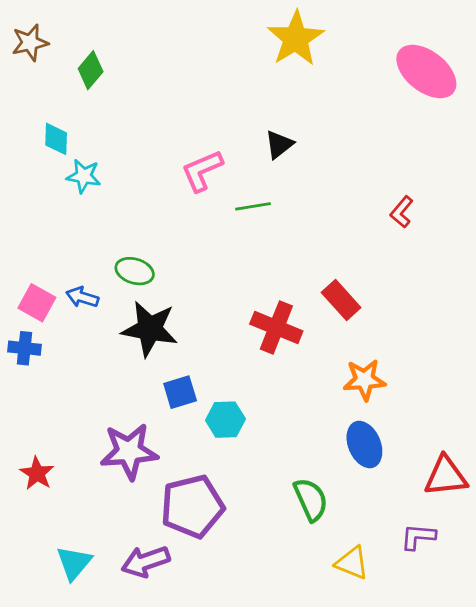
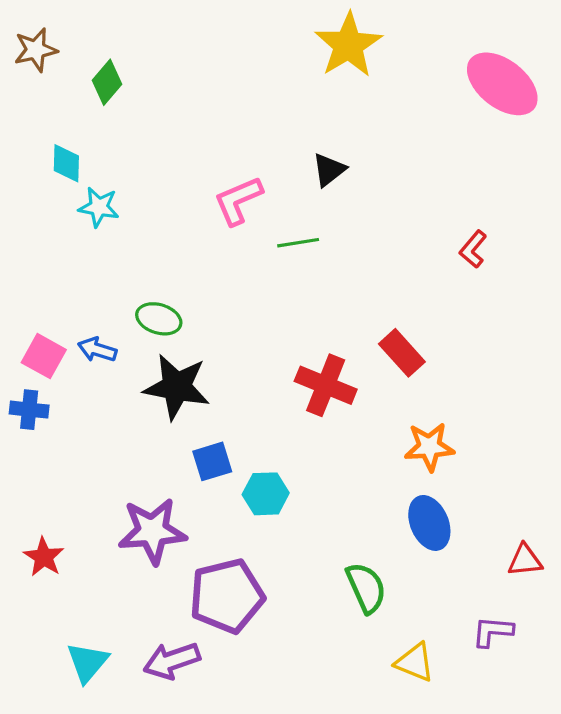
red triangle: (446, 476) -> (525, 560), size x0.7

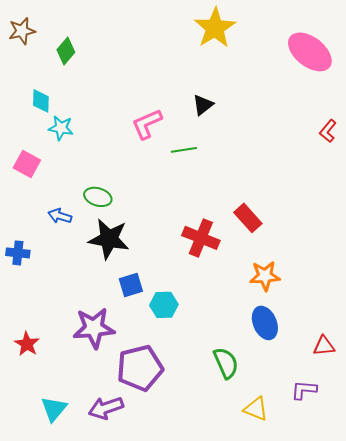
red L-shape: (473, 249) -> (328, 131), moved
pink square: (44, 356) -> (27, 164), moved

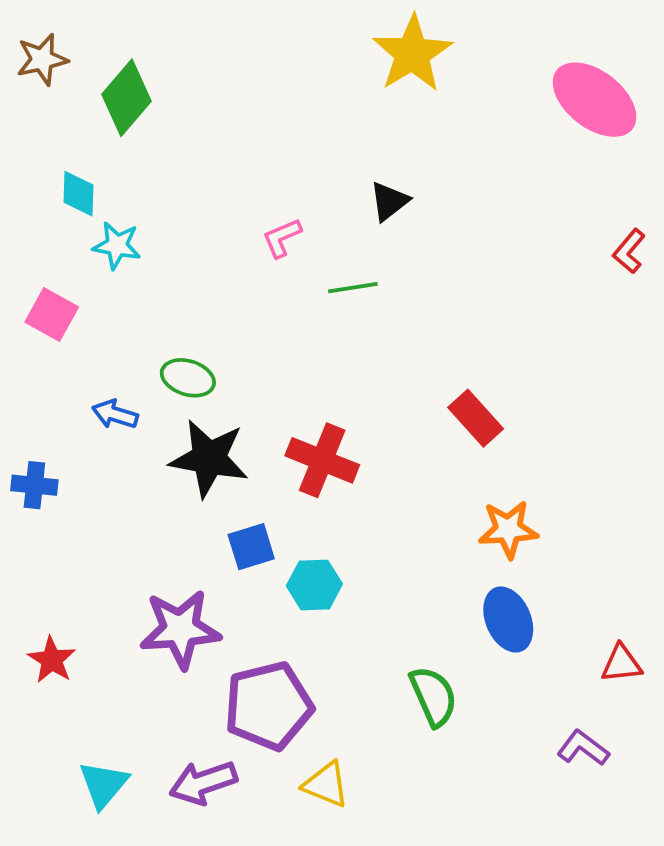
green diamond: (66, 51) -> (126, 98), size x1.4
pink L-shape: (147, 124) -> (282, 238), size x0.7
red cross: (201, 238) -> (322, 460), moved
purple L-shape: (304, 390) -> (583, 748), turned 32
yellow triangle: (256, 409) -> (326, 784), moved

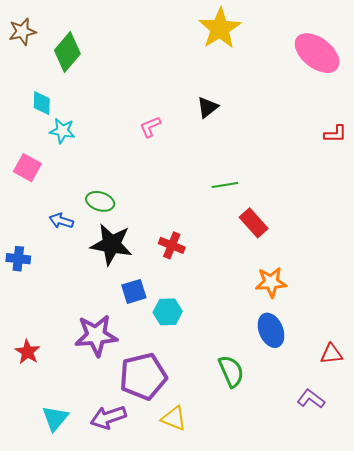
red L-shape: (629, 251) -> (335, 134), turned -130
green line: (353, 288) -> (225, 185), moved
red cross: (322, 460) -> (172, 245), size x0.7

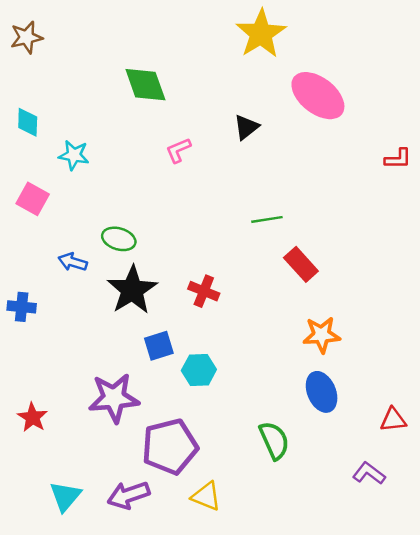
green diamond: (67, 52) -> (145, 85), moved, turned -60
pink ellipse: (317, 53) -> (318, 96), moved
cyan diamond: (42, 103) -> (28, 122), moved
black star: (111, 244) -> (132, 290), turned 30

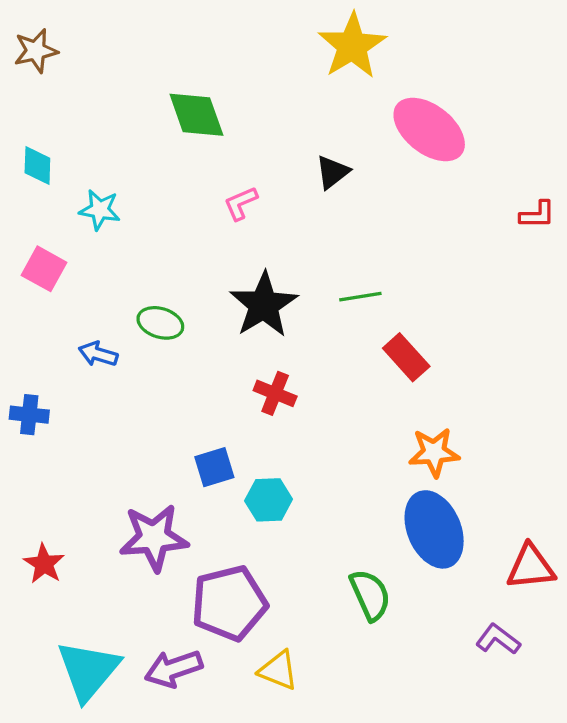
black star: (132, 290) -> (264, 305), moved
blue ellipse: (322, 392) -> (434, 529), size x1.4
red triangle: (393, 420) -> (531, 567), size x1.4
cyan triangle: (65, 496) -> (88, 670), size x1.5

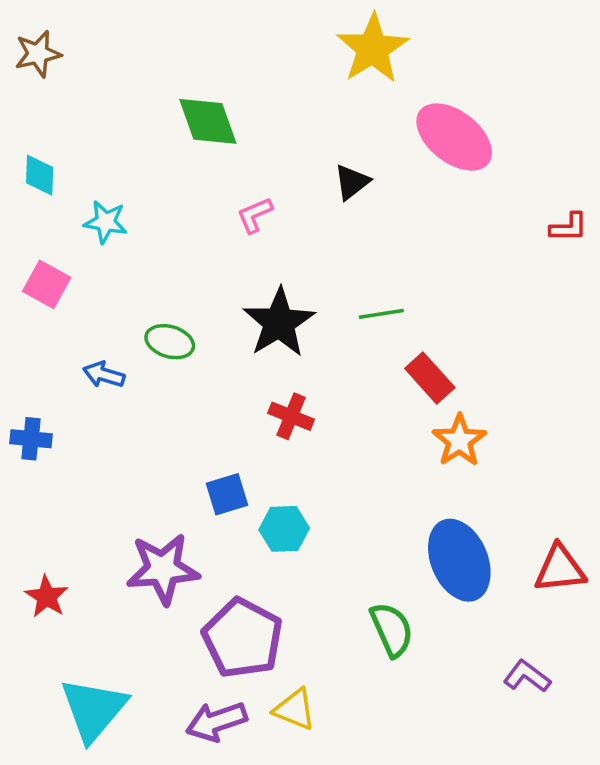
orange star: (434, 452) -> (459, 440), moved, turned -30
red triangle: (531, 567) -> (560, 569), moved
purple pentagon: (229, 603) -> (243, 638), turned -30
purple arrow: (173, 669) -> (217, 721), moved

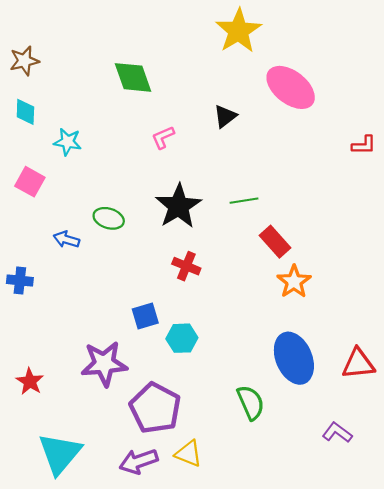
brown star: (38, 54) -> (24, 61), moved

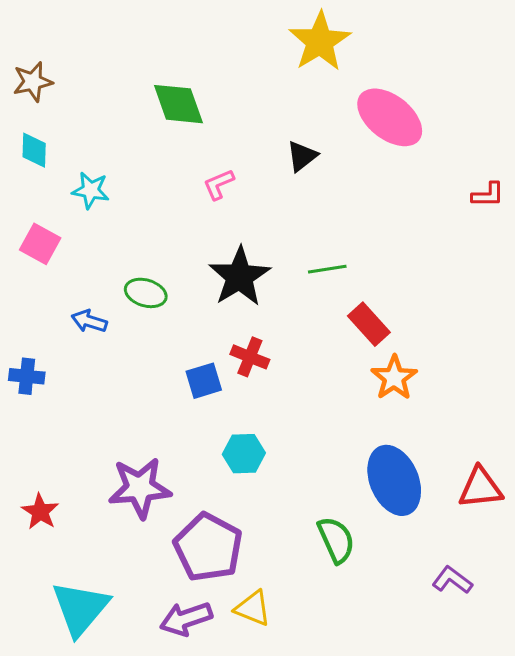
blue square: (145, 316) -> (204, 381), moved

